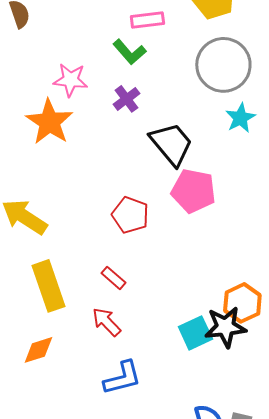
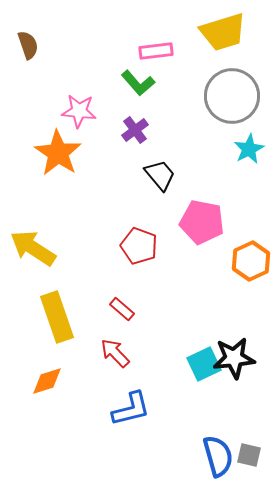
black trapezoid: (171, 144) -> (160, 175), moved, size x0.7
orange hexagon: (242, 303) -> (251, 261), moved

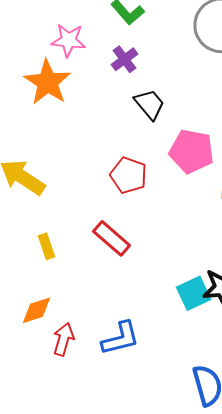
red rectangle: (122, 309) -> (112, 238), size x1.5
yellow rectangle: (57, 317) -> (47, 246), size x0.5
red arrow: (115, 353) -> (64, 339), moved, turned 60

